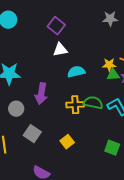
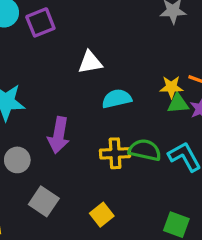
purple square: (56, 26) -> (40, 22), moved, turned 30

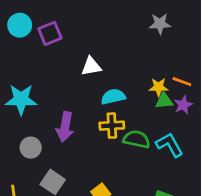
yellow cross: (115, 153) -> (112, 126), moved

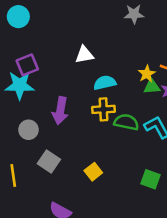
gray star: (160, 24) -> (134, 14), moved
purple square: (50, 33) -> (27, 65), moved
yellow star: (159, 87) -> (147, 74), turned -30

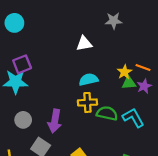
white triangle: (84, 55) -> (84, 44), moved
purple arrow: (60, 111) -> (55, 121), moved

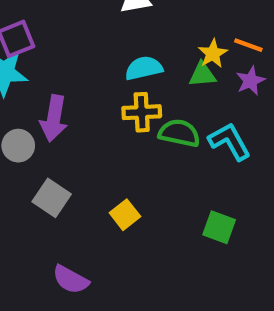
green triangle: (129, 83) -> (202, 74), moved
purple arrow: (55, 121) -> (54, 118), moved

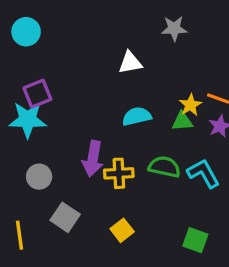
yellow cross: (142, 112) -> (119, 173), moved
purple arrow: (54, 118) -> (93, 159), moved

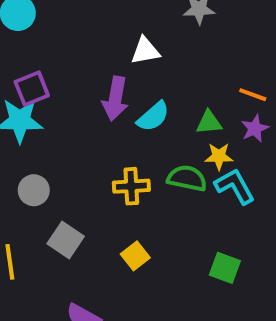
yellow star: (190, 105) -> (219, 156), moved, turned 30
cyan semicircle: (137, 116) -> (153, 117), turned 152
purple arrow: (93, 159) -> (115, 99), moved

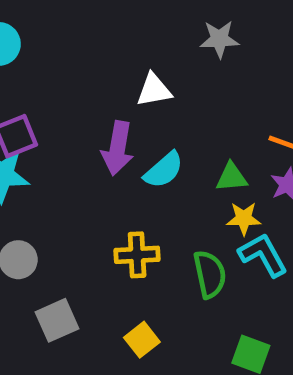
green semicircle: (187, 178) -> (210, 274), moved, turned 66
gray square: (66, 240) -> (57, 320), turned 32

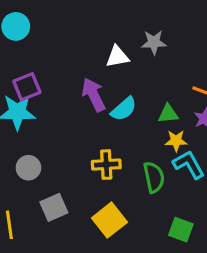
gray star: (219, 39) -> (154, 42), moved
purple arrow: (118, 148) -> (94, 95), turned 144
yellow square: (142, 340) -> (109, 220), size x1.5

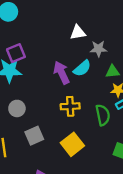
gray star: (154, 42) -> (98, 49), moved
purple arrow: (94, 95) -> (62, 73), moved

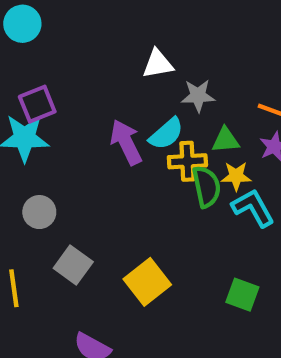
yellow cross: (70, 106) -> (187, 161), moved
green semicircle: (103, 115) -> (206, 187), moved
gray square: (34, 136) -> (73, 265), turned -30

